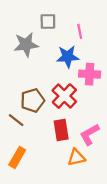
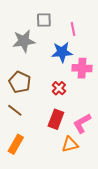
red cross: (64, 96) -> (59, 88), size x0.6
brown pentagon: (33, 100) -> (20, 82), moved, turned -30
red rectangle: (61, 130) -> (56, 119), turned 30

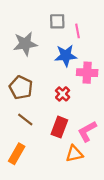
gray square: (44, 20) -> (57, 21), moved
brown line: (15, 110) -> (25, 120), moved

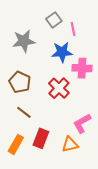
gray square: (57, 21) -> (54, 20), turned -35
red cross: (63, 94) -> (59, 88), size x1.5
red rectangle: (59, 127) -> (41, 138), moved

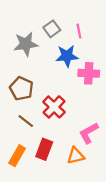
gray square: (54, 20) -> (52, 29), moved
red cross: (59, 88) -> (54, 107), moved

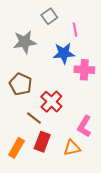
gray square: (52, 29) -> (49, 16), moved
brown line: (26, 121) -> (34, 118), moved
pink L-shape: (89, 133) -> (84, 126), turned -30

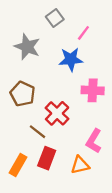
pink line: (75, 30) -> (83, 33), turned 48
gray star: (25, 42) -> (27, 47), turned 30
pink cross: (84, 70) -> (93, 90), moved

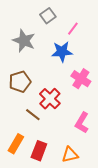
pink cross: (93, 90) -> (81, 79), turned 30
brown pentagon: (23, 94) -> (20, 82), turned 30
red rectangle: (47, 158) -> (39, 151), moved
orange triangle: (80, 165) -> (70, 155), moved

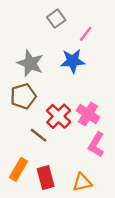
gray star: (24, 41) -> (30, 63), moved
pink cross: (81, 79) -> (88, 114), moved
red rectangle: (39, 151) -> (46, 178), turned -36

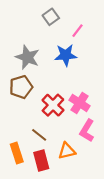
brown line: (39, 135) -> (39, 135), moved
orange rectangle: (19, 169) -> (17, 153), turned -48
orange triangle: (82, 182) -> (67, 151), moved

